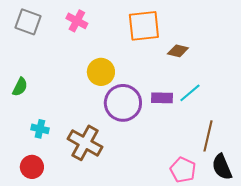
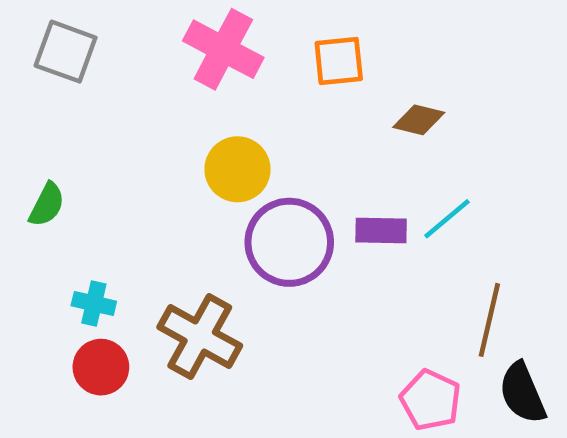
pink cross: (77, 21) -> (223, 49), moved, size x1.5
orange square: (144, 26) -> (339, 61), size x0.7
red circle: (32, 167) -> (101, 367), moved

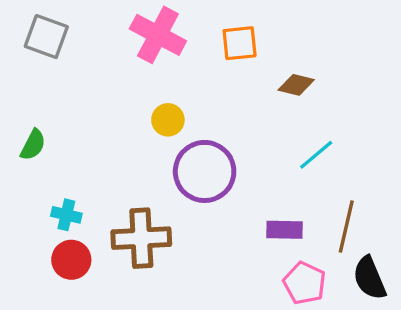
yellow circle: (237, 169) -> (168, 120), size x0.7
purple rectangle: (381, 231) -> (285, 230), moved
brown cross: (200, 336) -> (141, 238), turned -32

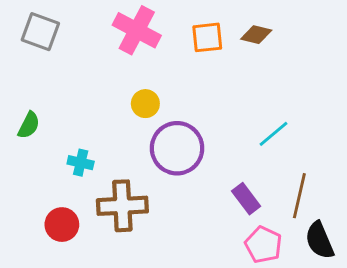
brown diamond: (296, 85) -> (256, 35), moved
cyan cross: (66, 215) -> (81, 163), moved
purple rectangle: (285, 230) -> (246, 199), turned 52

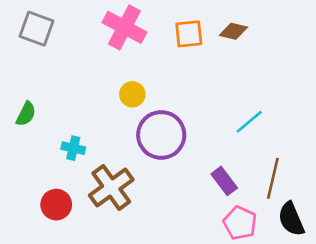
brown cross: (122, 206) -> (111, 188), turned -33

